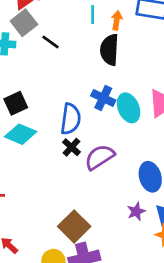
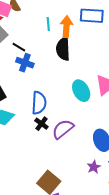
orange arrow: (117, 20) -> (66, 27), size x1.5
blue cross: (103, 98) -> (25, 63), moved

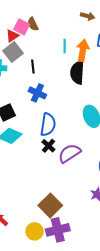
black line: (19, 47) -> (33, 67), turned 48
blue cross: (25, 63) -> (37, 93), moved

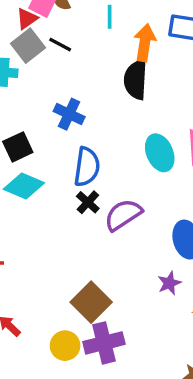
cyan line: (65, 46) -> (110, 17), moved
black line: (33, 67) -> (60, 45), moved, turned -56

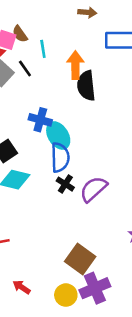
cyan line: (110, 17) -> (43, 49), moved
orange arrow: (145, 43) -> (75, 65), moved
black line: (60, 45) -> (25, 68), turned 36
cyan ellipse: (160, 153) -> (58, 135), moved

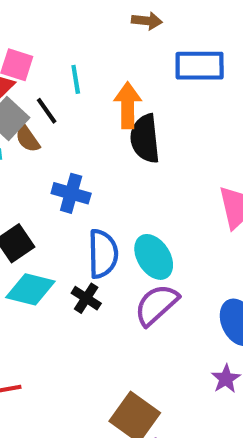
brown semicircle: (20, 34) -> (28, 139), moved
cyan ellipse: (58, 135) -> (154, 257), moved
black cross: (65, 184) -> (86, 298), moved

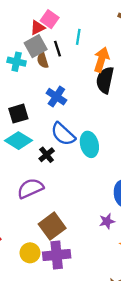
blue semicircle: (103, 254) -> (63, 134), turned 116
purple semicircle: (156, 305) -> (30, 188), moved

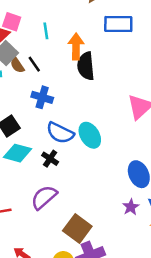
black line: (57, 49) -> (34, 64), moved

